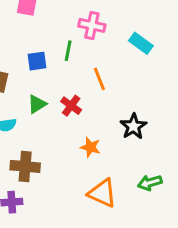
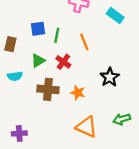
green line: (68, 51) -> (57, 35), moved
brown cross: (25, 166) -> (48, 89), moved

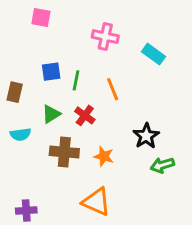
green arrow: (122, 119) -> (162, 165), moved
orange triangle: (87, 127) -> (96, 202), moved

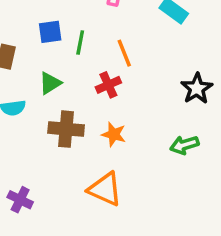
red cross: (85, 115) -> (108, 85), moved, turned 30
black star: (146, 136) -> (197, 88), moved
purple cross: (26, 210) -> (20, 200), turned 30

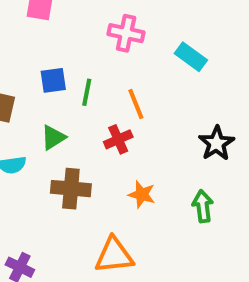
orange star: (114, 134) -> (142, 194), moved
green arrow: (184, 145) -> (203, 206), turned 100
orange triangle: (105, 189) -> (114, 255), turned -30

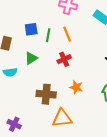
orange line: (136, 104) -> (67, 34), moved
brown cross: (71, 189) -> (46, 94), moved

